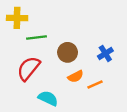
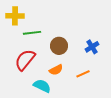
orange semicircle: (76, 76) -> (56, 70), moved

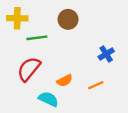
brown circle: (59, 46) -> (68, 19), moved

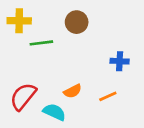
blue cross: (106, 54) -> (120, 61), turned 35
red semicircle: (29, 69) -> (23, 96), moved

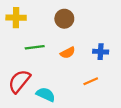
green line: (41, 43) -> (35, 47), moved
orange semicircle: (73, 91) -> (68, 53), moved

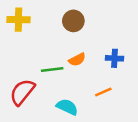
green line: (35, 47) -> (52, 70), moved
cyan semicircle: (46, 94) -> (67, 107), moved

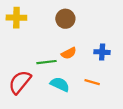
orange line: (103, 92) -> (92, 82), turned 40
cyan semicircle: (67, 107) -> (60, 84), moved

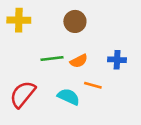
green line: (46, 62) -> (52, 58), moved
orange line: (92, 82) -> (93, 85), moved

